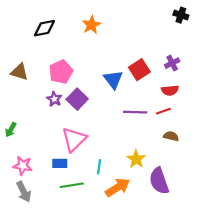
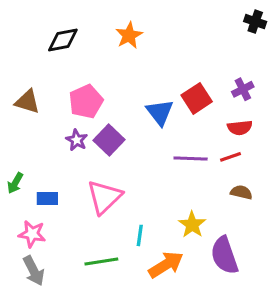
blue rectangle: (60, 163) -> (47, 198), moved

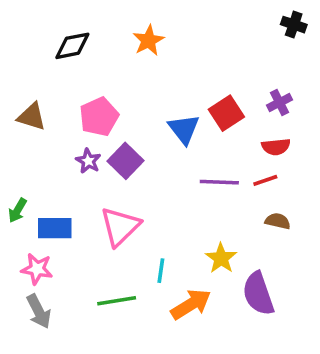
blue rectangle: (47, 198) -> (55, 228), size x1.4

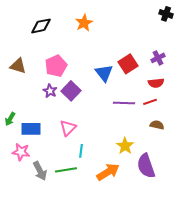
pink triangle: (120, 226) -> (68, 128), size x0.7
cyan line: (161, 271) -> (81, 151), moved
gray arrow: (39, 311) -> (40, 171), moved

